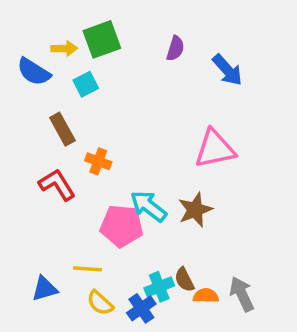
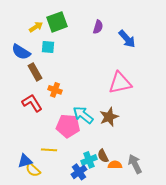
yellow arrow: (64, 48) -> (36, 27), turned -32
blue semicircle: (34, 72) -> (21, 52), moved
cyan square: (86, 84) -> (48, 47), turned 32
yellow semicircle: (100, 303) -> (33, 170), moved

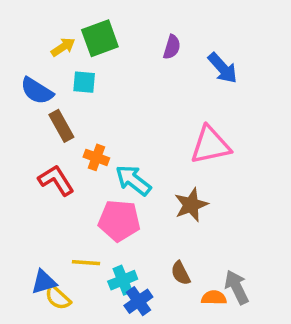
cyan arrow: (83, 115) -> (133, 180), moved
cyan cross: (89, 160) -> (123, 280), moved
orange semicircle: (115, 165) -> (214, 298), moved

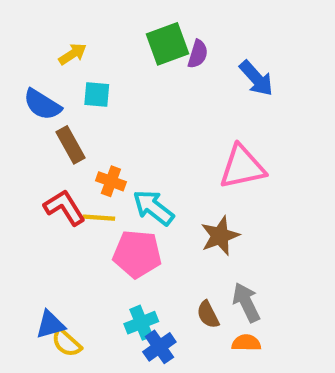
green square: (100, 38) -> (168, 44), moved
yellow line: (86, 263) -> (99, 218), moved
gray arrow: (237, 287) -> (246, 302), moved

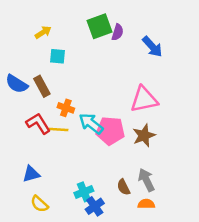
blue semicircle: (42, 105) -> (17, 84), moved
brown star: (220, 236) -> (144, 136), moved
pink pentagon: (137, 254) -> (110, 131), moved
blue triangle: (50, 325) -> (31, 174), moved

